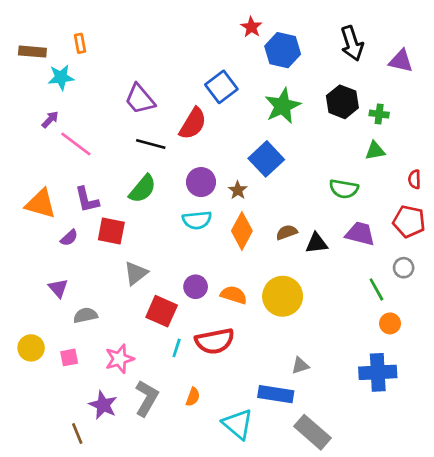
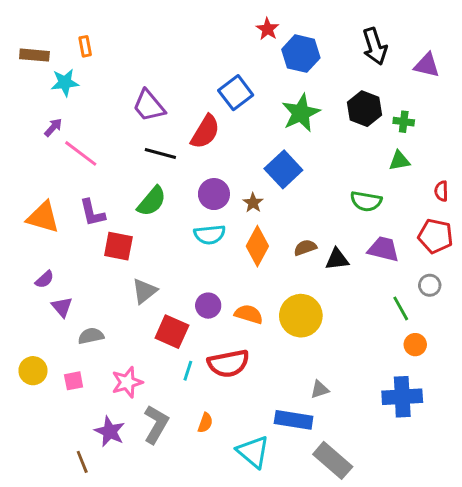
purple semicircle: (69, 238) -> (45, 279), moved

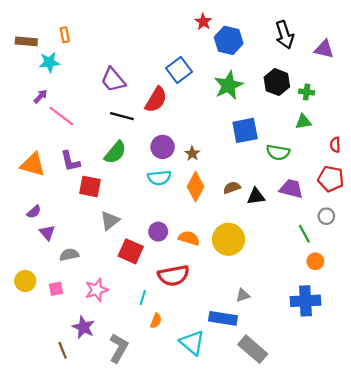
blue square: (283, 169) -> (245, 130), moved, turned 32
cyan line: (188, 371) -> (143, 298), moved
gray L-shape: (156, 424) -> (119, 348), moved

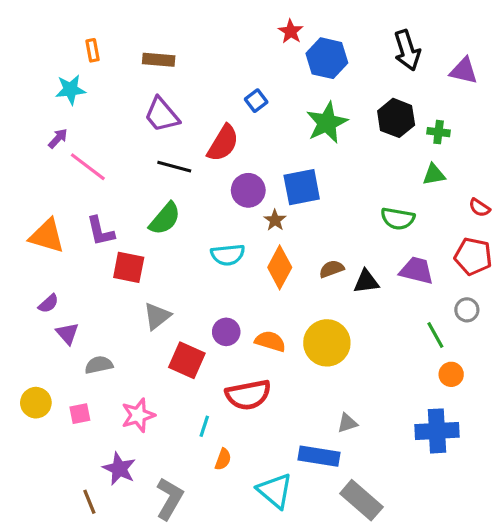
brown rectangle: (26, 41) -> (159, 60), moved
blue square: (179, 70) -> (256, 101), size x0.6
blue square: (245, 130) -> (302, 187), moved
red semicircle: (335, 145) -> (479, 208), turned -56
purple circle: (163, 147) -> (248, 190), moved

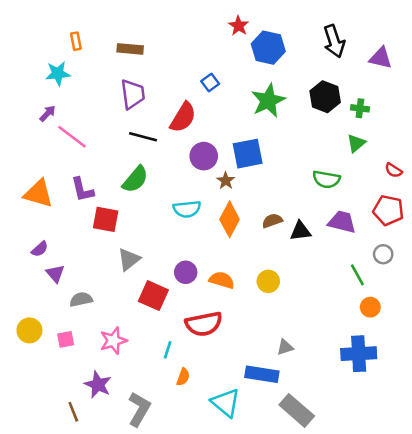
purple trapezoid: (162, 115) -> (133, 94), turned -148
green triangle: (434, 175) -> (356, 143), turned -30
yellow circle: (327, 343) -> (268, 281), size x0.6

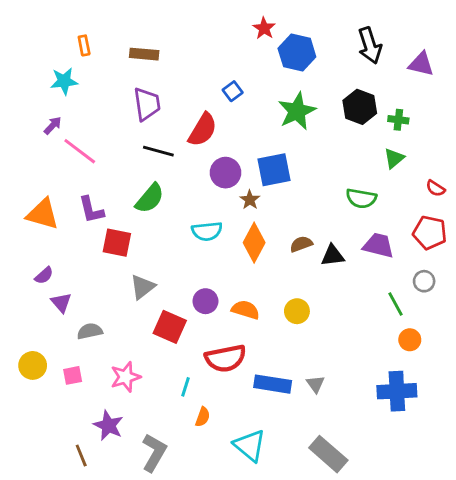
gray triangle: (285, 347) -> (315, 384), turned -48
blue rectangle: (262, 374) -> (273, 384), moved

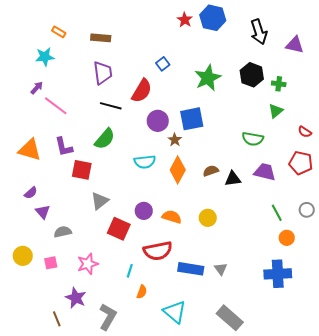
orange rectangle: (84, 45) -> (59, 32), turned -48
blue hexagon: (297, 53) -> (213, 18), moved
gray circle: (424, 281) -> (307, 210), moved

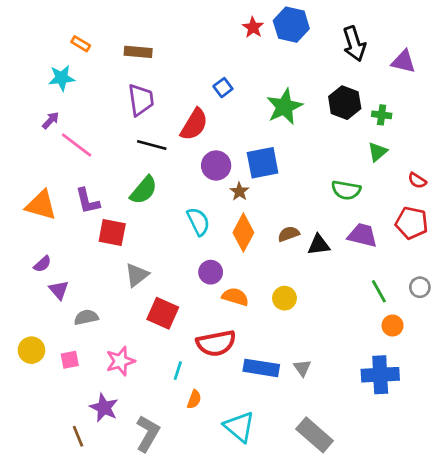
cyan semicircle: (145, 162) -> (198, 222), turned -110
purple circle: (144, 211) -> (211, 272), moved

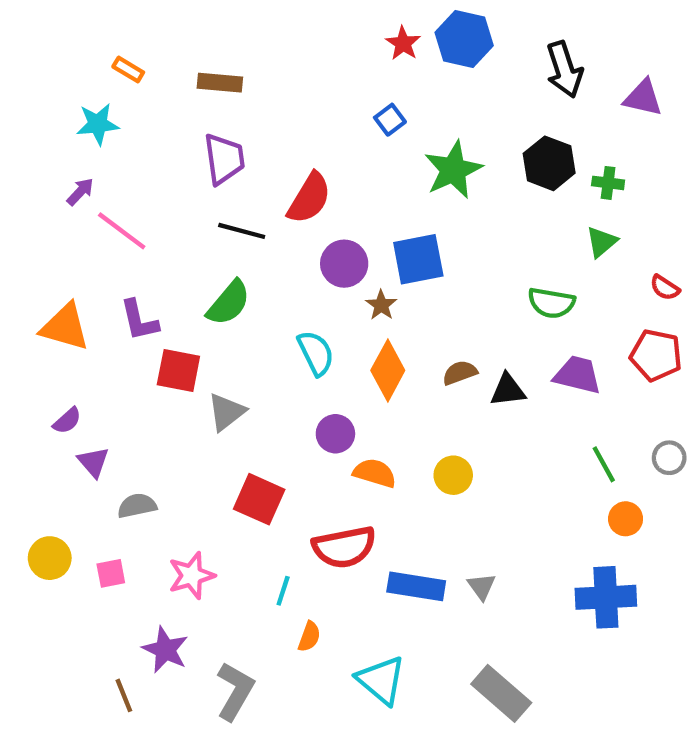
blue square: (223, 88) -> (390, 120), moved
gray triangle: (137, 275) -> (226, 412), moved

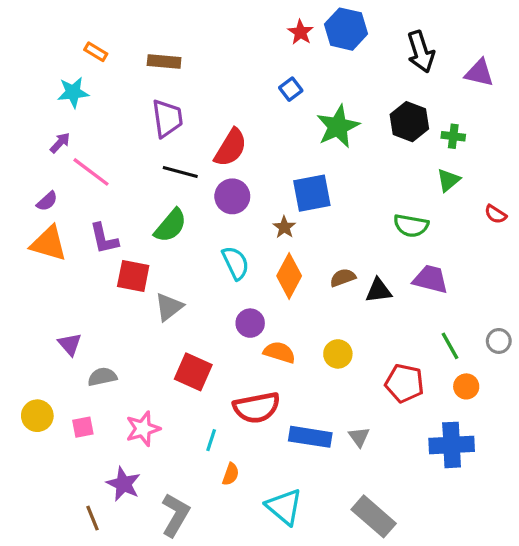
purple circle: (344, 264) -> (232, 196), moved
red pentagon: (656, 355) -> (404, 383), moved
purple semicircle: (67, 421) -> (47, 201), moved

